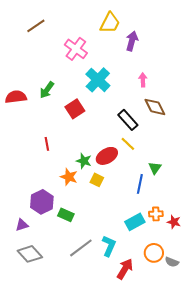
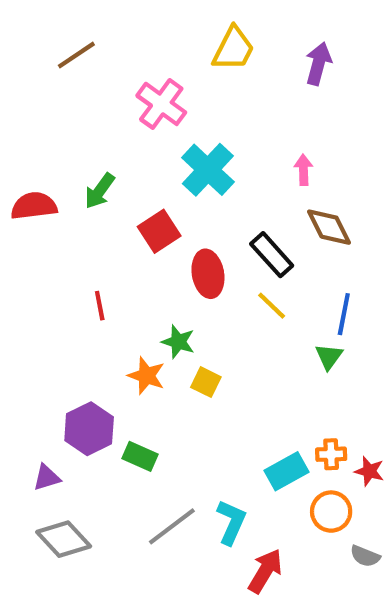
purple arrow: (132, 41) -> (318, 64), moved
red ellipse: (107, 156) -> (208, 274), moved, turned -70
blue line: (140, 184) -> (344, 314), moved
orange circle: (154, 253) -> (331, 512), moved

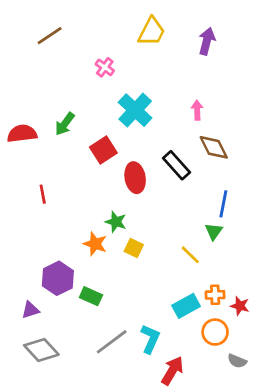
pink cross: (161, 104) -> (105, 67), size x0.6
red line: (100, 306) -> (43, 194), moved
yellow line: (272, 306) -> (190, 255), moved

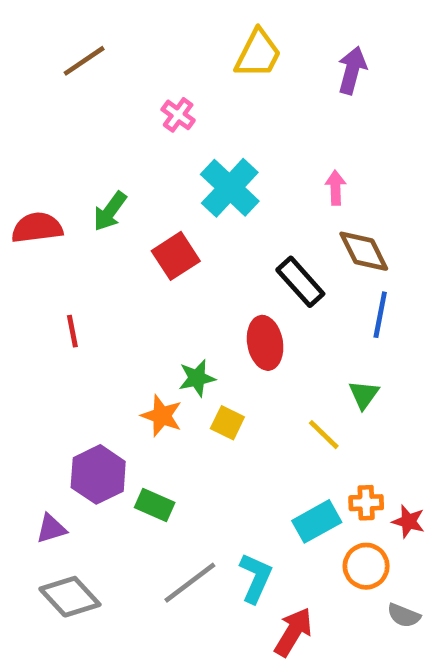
red ellipse: (135, 178) -> (265, 343), moved
blue line: (223, 204) -> (380, 315), moved
green star: (116, 222) -> (197, 378), turned -30

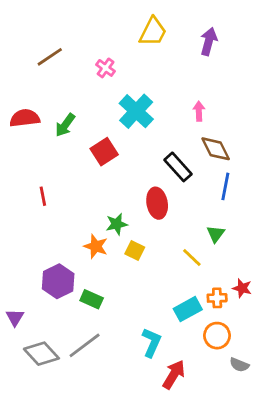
brown line: (84, 61) -> (50, 57), moved
red semicircle: (37, 228) -> (25, 118), moved
red star: (408, 521) -> (242, 288), moved
purple triangle: (51, 529) -> (15, 317), moved, turned -42
gray line: (190, 583) -> (85, 345), moved

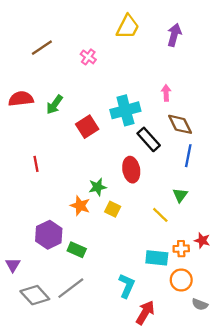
cyan cross: (136, 111) -> (125, 110), moved, turned 32
cyan rectangle: (188, 309) -> (157, 258), turned 35

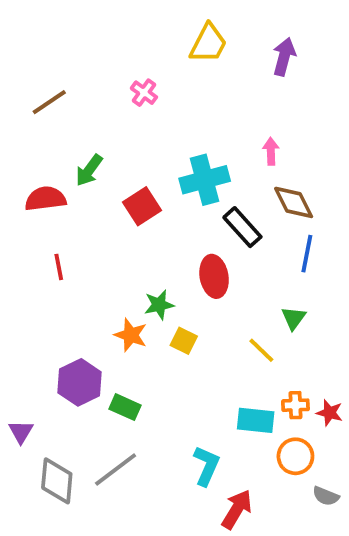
brown line: (42, 48) -> (49, 102), moved
red semicircle: (21, 99) -> (45, 199), moved
red star: (202, 240) -> (330, 413), moved
gray diamond: (35, 295) -> (57, 481), turned 48

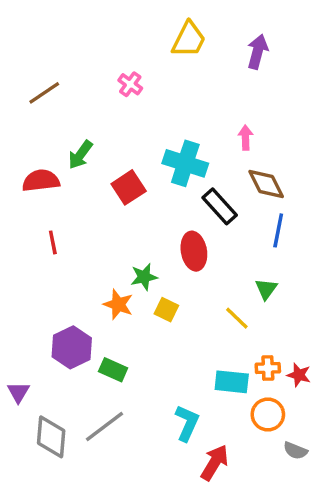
cyan cross: (205, 180) -> (185, 163), turned 33

